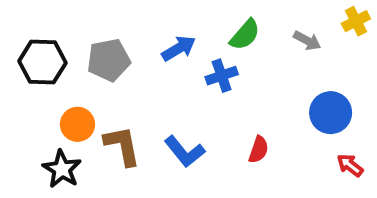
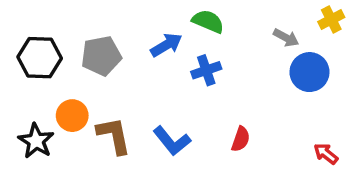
green semicircle: (245, 35) -> (208, 21), moved, turned -108
blue circle: (331, 113) -> (310, 72), moved
black star: (62, 169) -> (36, 141), moved

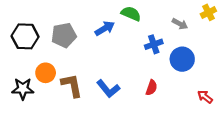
blue cross: (206, 70) -> (154, 44), moved
blue circle: (310, 72) -> (182, 59), moved
black star: (36, 141) -> (23, 89), turned -30

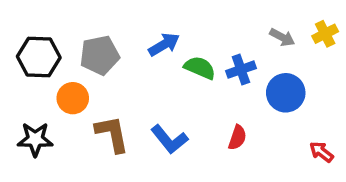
yellow cross: (208, 12) -> (325, 34), moved
green semicircle: (131, 14) -> (200, 68), moved
orange circle: (46, 73) -> (73, 98), moved

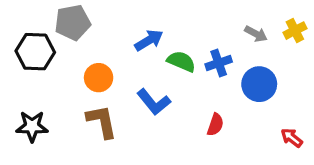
gray pentagon: (100, 55) -> (73, 22), moved
orange circle: (73, 98) -> (99, 78), moved
blue L-shape: (169, 139) -> (154, 102), moved

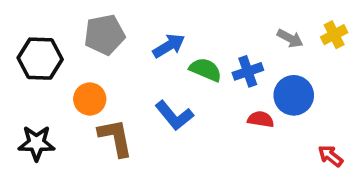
gray pentagon: (73, 22) -> (104, 35), moved
orange circle: (99, 78) -> (90, 99), moved
red semicircle: (215, 125) -> (261, 119), moved, turned -100

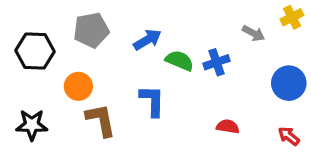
yellow cross: (334, 35) -> (292, 17), moved
blue circle: (294, 95) -> (289, 83), moved
blue L-shape: (174, 116) -> (152, 101), turned -140
red semicircle: (261, 119) -> (228, 126), moved

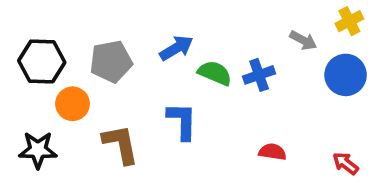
gray pentagon: (91, 30) -> (111, 61), moved
blue circle: (289, 83) -> (346, 75), moved
orange circle: (78, 86) -> (73, 104), moved

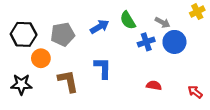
gray arrow: (303, 40) -> (163, 22), moved
green semicircle: (215, 73) -> (128, 20), moved, turned -144
blue circle: (346, 75) -> (174, 42), moved

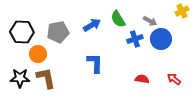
brown L-shape: (68, 81) -> (46, 78), moved
red arrow: (195, 92) -> (174, 79), moved

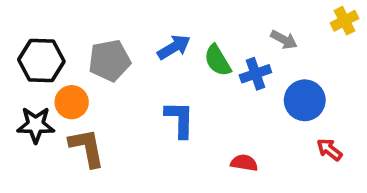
green semicircle: (118, 19) -> (218, 60), moved
blue circle: (161, 39) -> (305, 100), moved
black star: (20, 78) -> (36, 125), moved
red semicircle: (142, 79) -> (244, 163), moved

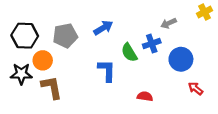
gray arrow: (284, 40) -> (169, 23), turned 128
green semicircle: (218, 60) -> (129, 53), moved

